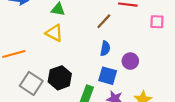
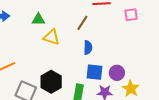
yellow triangle: (54, 33) -> (51, 37), moved
purple circle: (130, 61) -> (117, 73), moved

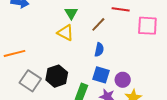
pink square: (131, 15) -> (147, 26), size x1.5
green triangle: (38, 19) -> (71, 13), moved, turned 48

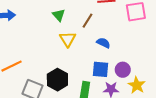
yellow triangle: (65, 33) -> (68, 39), moved, turned 42
blue semicircle: (99, 50) -> (103, 43), moved, turned -64

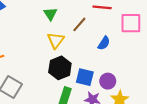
blue semicircle: (103, 43) -> (104, 43), moved, turned 88
black hexagon: (57, 80) -> (60, 68), moved

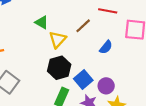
green triangle: (50, 14) -> (42, 22), moved, turned -32
blue square: (85, 77) -> (83, 80), turned 30

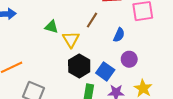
purple circle: (106, 86) -> (129, 59), moved

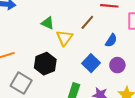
black hexagon: (79, 66) -> (45, 64), moved
blue square: (105, 71) -> (91, 63), moved

